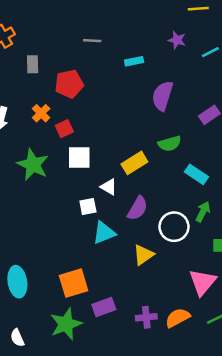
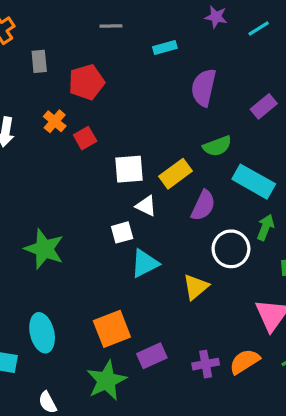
white square: (79, 158) -> (129, 169), moved
green star: (33, 165) -> (44, 249), moved
cyan rectangle: (197, 174) -> (254, 182), size x1.4
purple semicircle: (138, 208) -> (203, 206), moved

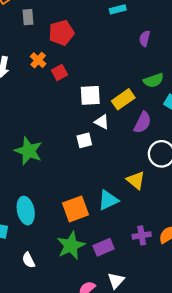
purple semicircle: (204, 88) -> (145, 39), size x0.6
cyan triangle: (145, 263) -> (108, 200), moved
yellow triangle: (196, 287) -> (136, 180), turned -42
purple rectangle: (152, 356) -> (104, 247), moved

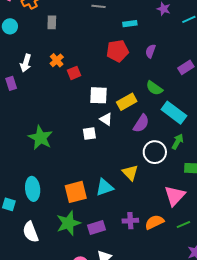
red pentagon: (61, 33) -> (118, 51), moved
green semicircle: (153, 80) -> (154, 88), turned 48
white semicircle: (28, 260) -> (31, 232), size x1.5

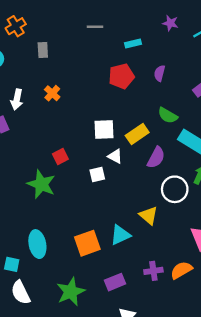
red square: (74, 73) -> (60, 156), moved
green star: (68, 223) -> (71, 292), moved
white semicircle: (31, 232) -> (21, 293), moved

